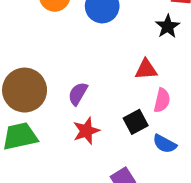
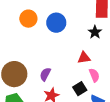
pink semicircle: (162, 100) -> (94, 75), turned -32

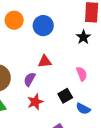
red triangle: (84, 58) -> (45, 62), moved
pink semicircle: (94, 75) -> (82, 74), moved

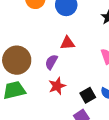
black square: (65, 96) -> (88, 95), moved

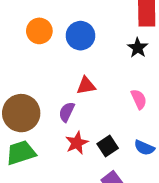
black square: (88, 95) -> (108, 146), moved

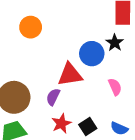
blue circle: (80, 36) -> (92, 54), moved
red triangle: (86, 86) -> (70, 75), size x1.5

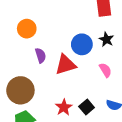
black star: (115, 43) -> (106, 39), moved
purple semicircle: (53, 97) -> (41, 55), moved, turned 144

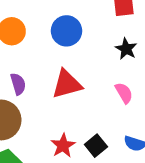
blue circle: (82, 44) -> (66, 31), moved
purple semicircle: (41, 55) -> (18, 84), moved

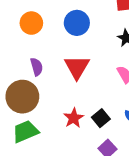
red triangle: (67, 84) -> (77, 67), turned -44

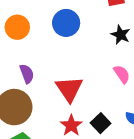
red triangle: (77, 67) -> (69, 89), moved

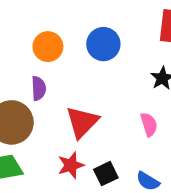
orange circle: (17, 27) -> (48, 47), moved

